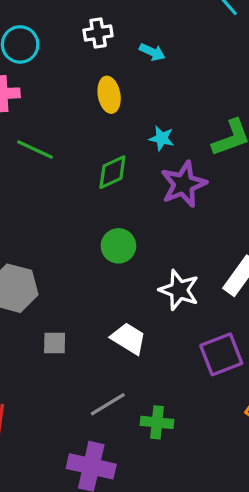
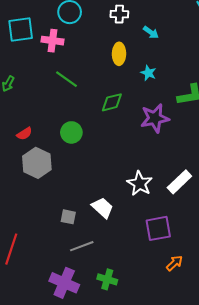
cyan star: (162, 138) -> (148, 73), moved
green circle: (118, 246) -> (71, 132), moved
gray square: (55, 343) -> (68, 217), moved
green cross: (157, 422) -> (107, 279), moved

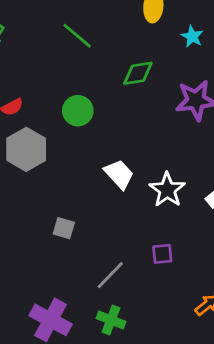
white trapezoid: (102, 208) -> (119, 174), moved
purple square: (158, 228) -> (162, 254), moved, size x0.6
gray line: (82, 246) -> (110, 275), moved, turned -30

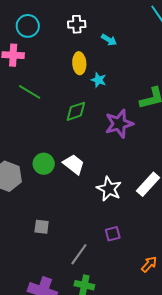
cyan star: (192, 36) -> (99, 80), moved
green circle: (78, 111) -> (44, 164), moved
white trapezoid: (119, 174) -> (74, 164), moved

